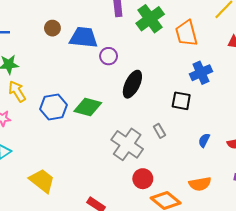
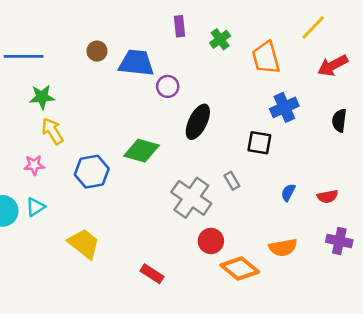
green cross: (150, 19) -> (220, 39), size x0.6
blue hexagon: (53, 107) -> (92, 172), moved

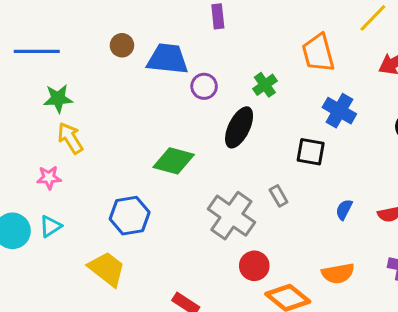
green cross: (220, 39) -> (265, 85), moved
blue cross: (284, 107) -> (339, 111), turned -36
blue hexagon: (92, 172) -> (130, 216), moved

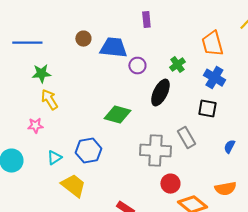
blue cross: (339, 111) -> (214, 78), moved
gray rectangle: (279, 196) -> (186, 138), size x1.5
gray cross: (231, 216) -> (155, 151), turned -32
cyan triangle: (50, 226) -> (54, 158), moved

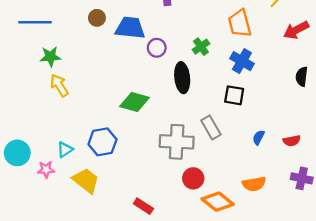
black ellipse: (160, 93) -> (182, 78), turned -32
pink star: (35, 126) -> (46, 170), moved

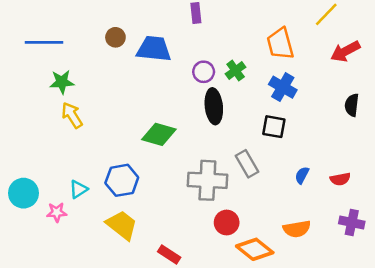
purple circle: (157, 48) -> (204, 72), moved
yellow trapezoid: (86, 181) -> (122, 225), moved

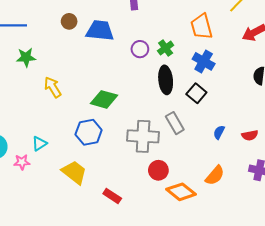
black ellipse: (214, 106) -> (166, 80), moved
yellow arrow: (72, 115) -> (53, 87), moved
black square: (274, 127) -> (196, 93), turned 30
blue hexagon: (122, 180) -> (89, 132), moved
orange semicircle: (297, 229) -> (215, 175), turned -40

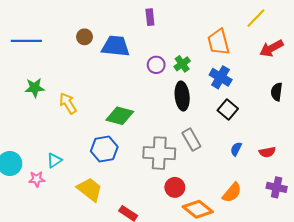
green star: (26, 57) -> (35, 88), moved
black square: (196, 93) -> (228, 109), moved

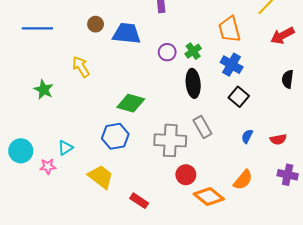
green star: (35, 88) -> (44, 90), moved, turned 30
yellow arrow: (68, 103) -> (81, 67), moved

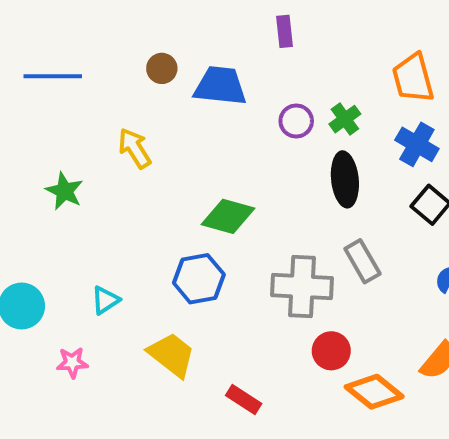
pink star: (48, 166) -> (72, 362), moved

